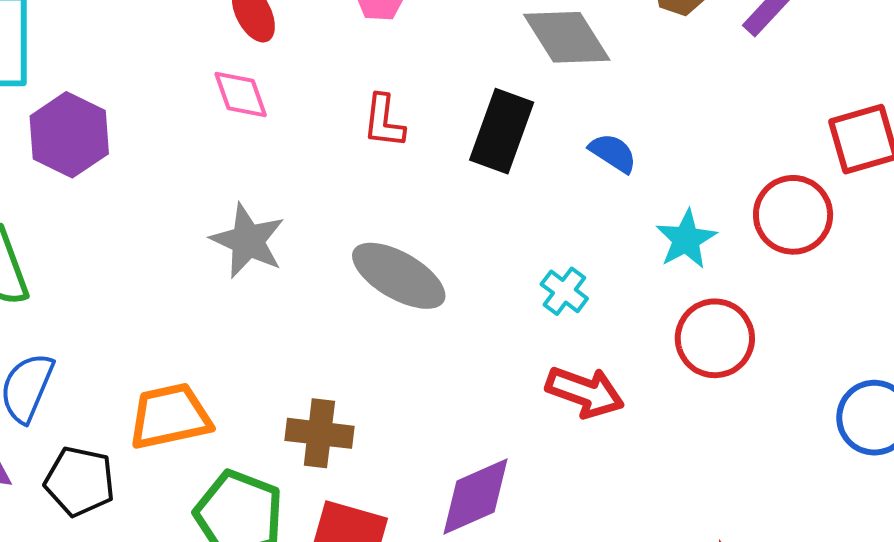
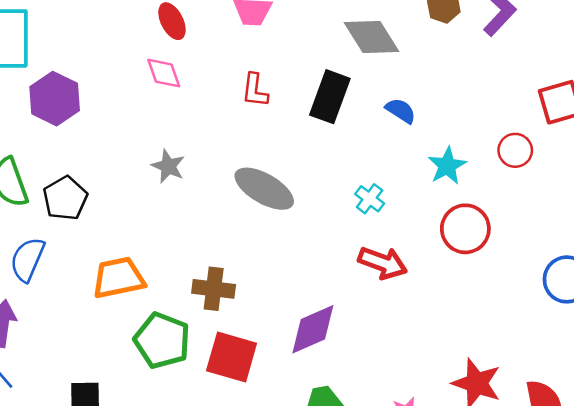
red circle: (793, 215) -> (515, 150), size x0.7
gray star: (248, 241) -> (168, 166), size x0.7
black pentagon: (80, 481) -> (65, 198), moved, turned 30

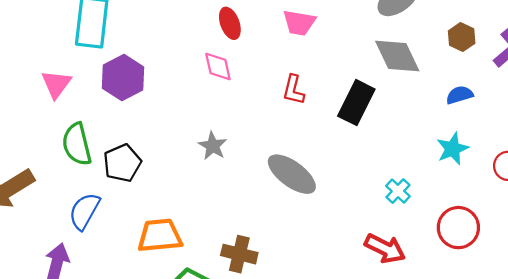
blue semicircle: (401, 111) -> (460, 95), moved, turned -56
cyan star: (447, 166) -> (453, 149), moved
cyan cross: (370, 199) -> (398, 191), moved

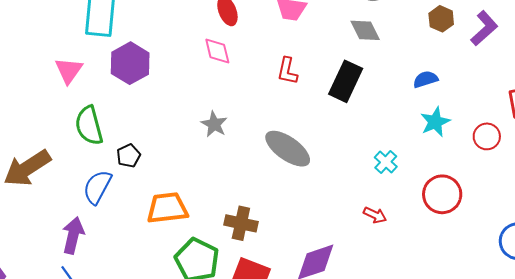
gray diamond: (397, 56) -> (365, 30), moved, size x0.7
blue semicircle: (460, 95) -> (425, 79), moved
black pentagon: (122, 163) -> (129, 156), moved, size x0.7
red arrow: (385, 248) -> (375, 215), size x0.6

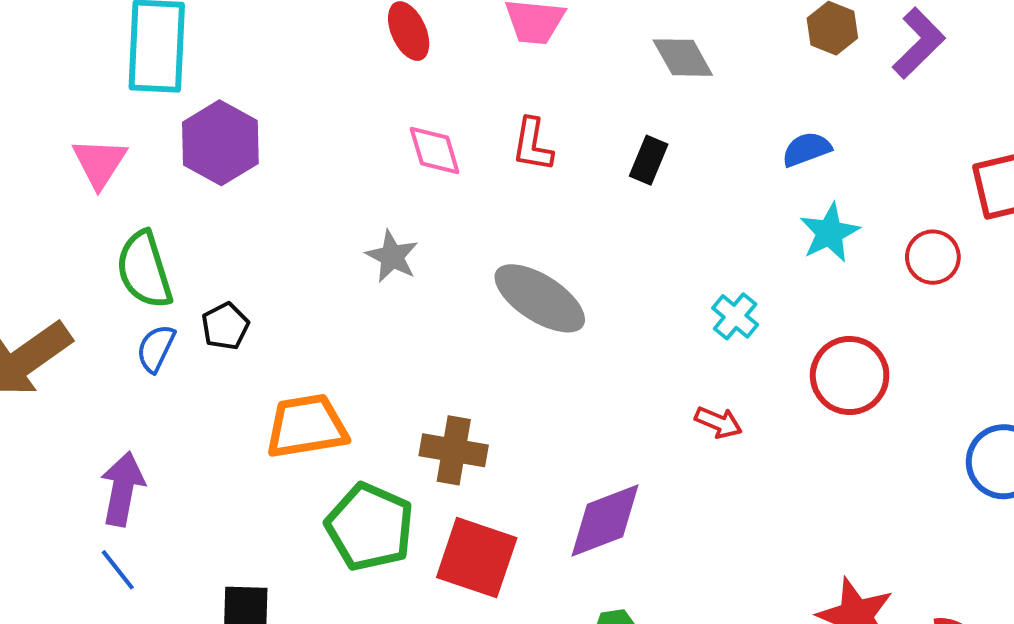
pink diamond: (217, 51) -> (435, 150), moved
black rectangle: (346, 81) -> (649, 160), size x0.6
blue semicircle: (97, 187) -> (156, 348), moved, size x0.7

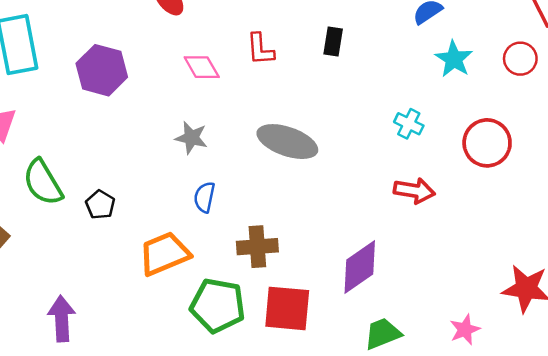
purple hexagon: (220, 143) -> (102, 70), moved
blue semicircle: (156, 348) -> (204, 197), moved
red arrow: (718, 422) -> (414, 191), size x1.4

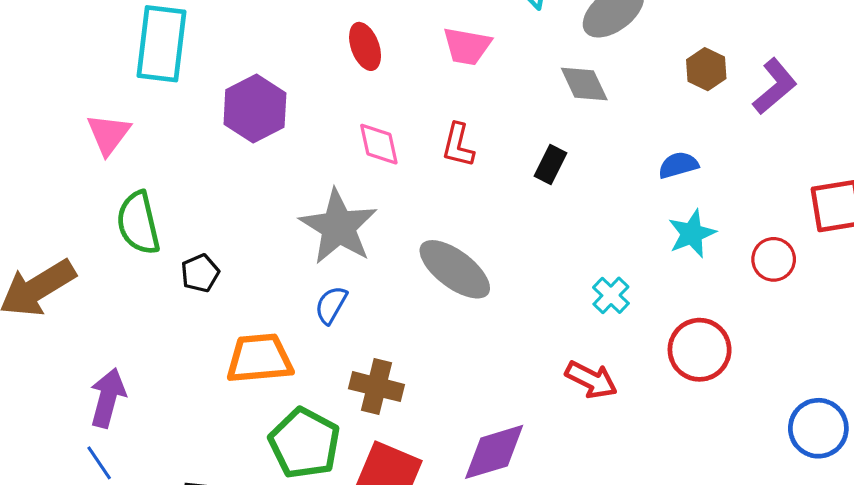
gray star: (191, 138) -> (338, 227), size x1.8

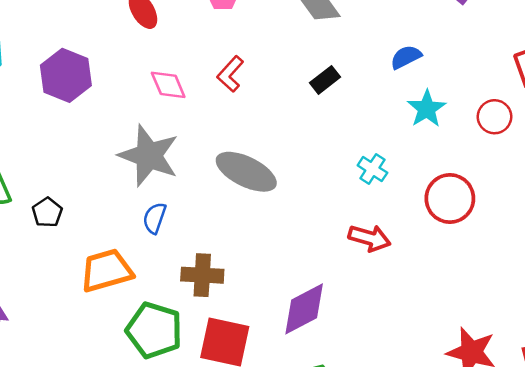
red L-shape: (458, 145) -> (230, 74), turned 39
black rectangle: (550, 165) -> (325, 80), moved, turned 36

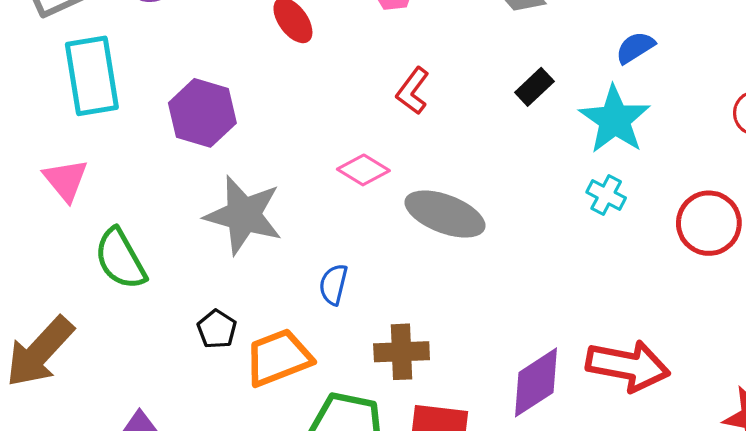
pink diamond: (168, 85) -> (363, 170), moved, turned -30
cyan star: (427, 109) -> (615, 120), moved, size x1.4
gray star: (149, 156) -> (244, 215), moved
black pentagon: (47, 212) -> (217, 329), moved
red arrow: (369, 238) -> (628, 366), moved, size x1.5

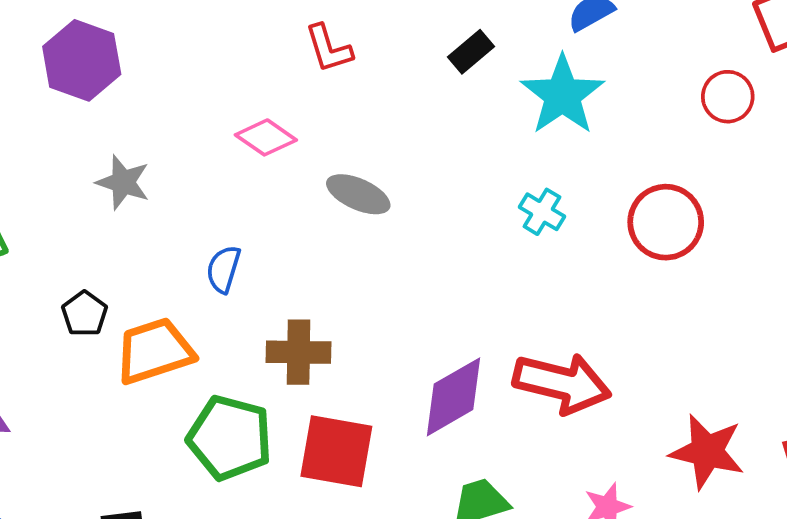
red L-shape: (413, 91) -> (329, 48), turned -57
cyan cross: (606, 195) -> (542, 212), moved
gray ellipse: (445, 214) -> (358, 194), size x0.7
gray star: (244, 215) -> (123, 182), size x0.6

